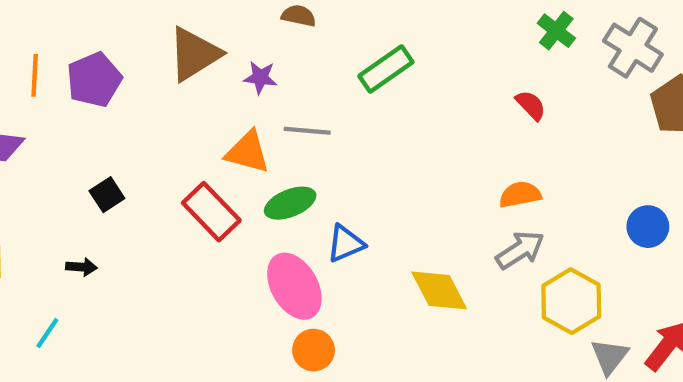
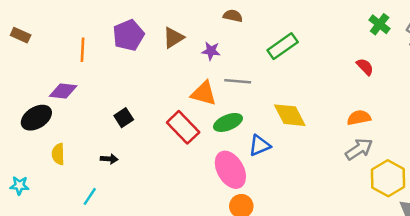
brown triangle: (194, 54) -> (173, 38), size x0.7
purple pentagon: (94, 80) -> (129, 35), moved
yellow diamond: (439, 290) -> (290, 115), moved

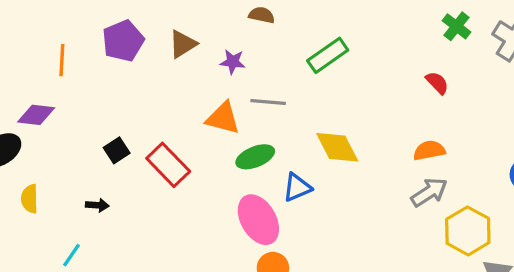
red rectangle: (183, 127) -> (168, 165), moved

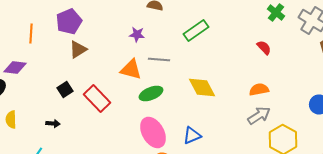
brown triangle: (183, 44) -> (78, 50), moved
blue triangle: (297, 187) -> (192, 136), moved

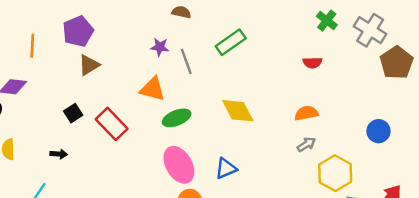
red semicircle: (264, 48) -> (312, 63), turned 133
gray line: (159, 60) -> (186, 61), moved, turned 65
gray arrow: (259, 116) -> (306, 144), size x0.7

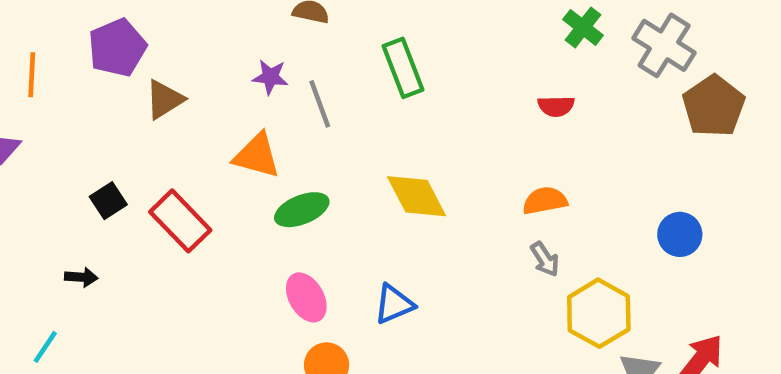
green rectangle: (231, 42) -> (403, 68), turned -76
brown triangle: (89, 65) -> (165, 99), moved
gray arrow: (306, 144) -> (545, 259), turned 90
pink ellipse: (179, 165) -> (306, 297), size x0.7

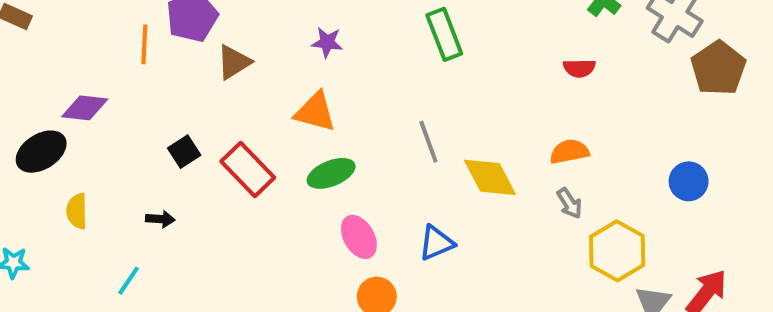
orange line: (32, 75) -> (144, 44), moved
gray line: (320, 104) -> (428, 142), moved
yellow diamond: (417, 196) -> (490, 177), moved
green ellipse: (302, 210) -> (331, 173), moved

